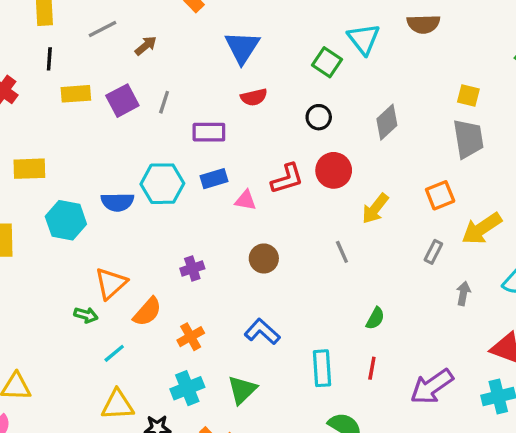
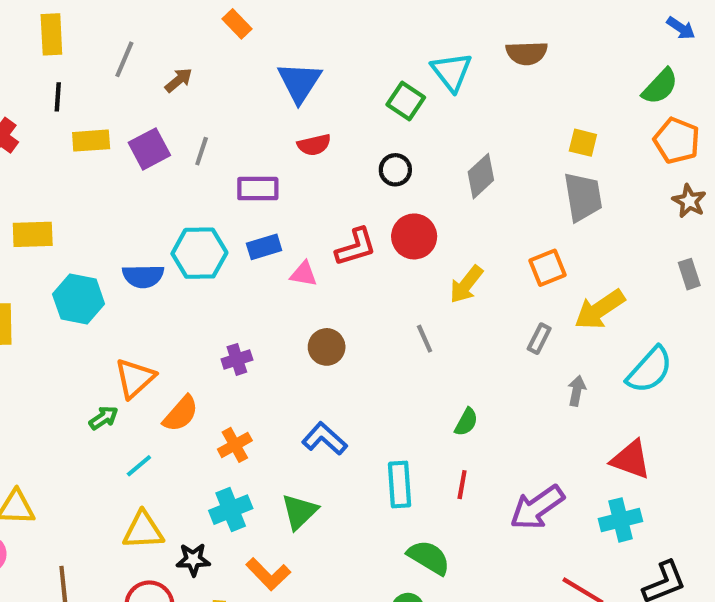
gray line: (103, 29) -> (124, 59), turned -40
green arrow: (86, 315) -> (104, 418), turned -50

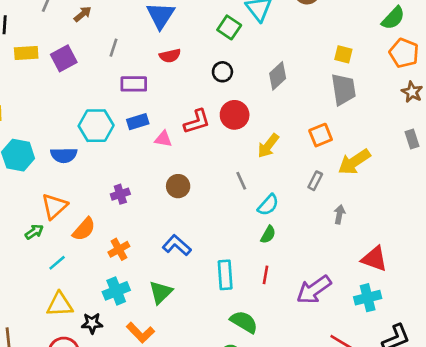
gray line: (202, 151) -> (114, 48), moved
blue semicircle: (143, 276) -> (64, 155), moved
cyan semicircle: (650, 370) -> (268, 205), moved, size x0.7

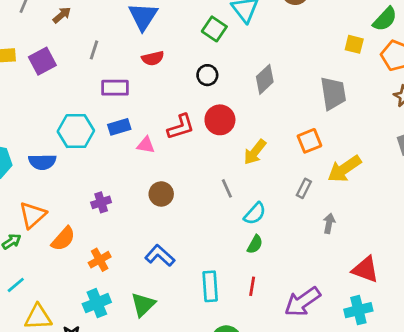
yellow square: (343, 54) -> (354, 44), moved
cyan line: (57, 263) -> (16, 285), moved

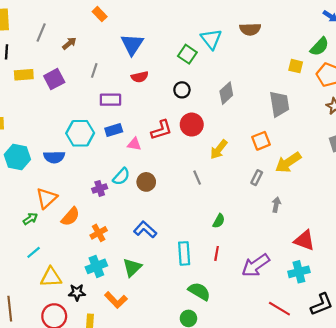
cyan semicircle: (255, 214) -> (121, 177), moved

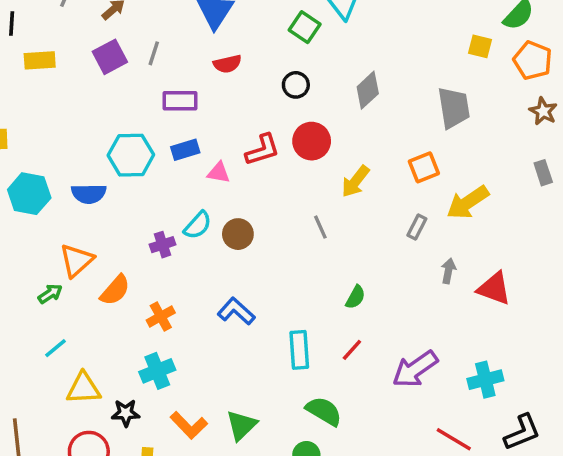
purple square: (54, 79) -> (110, 57), moved
red triangle: (304, 240) -> (494, 288), moved
red line: (217, 253) -> (352, 350), turned 32
green triangle: (132, 268) -> (241, 425), moved

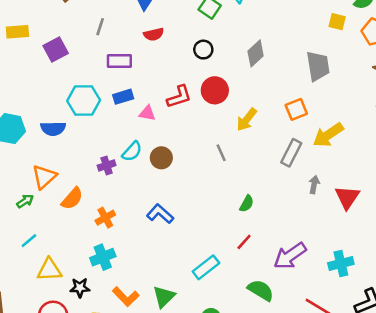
purple square: (110, 57) -> (56, 50), moved
gray rectangle: (417, 227) -> (291, 153), size x1.5
red triangle: (494, 288) -> (347, 197), turned 44
cyan rectangle: (299, 350) -> (206, 267), moved, turned 56
green semicircle: (324, 411) -> (261, 290), moved

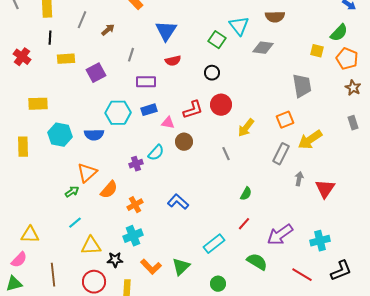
gray diamond: (256, 53) -> (263, 48), moved, turned 50
brown circle: (161, 158) -> (184, 142), moved

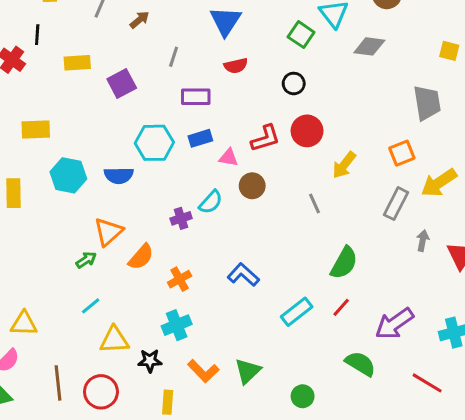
black line: (50, 38) -> (37, 35), moved
green semicircle: (246, 194) -> (344, 263), size x1.6
cyan rectangle: (214, 244) -> (297, 312), moved
red circle: (94, 282) -> (101, 392), moved

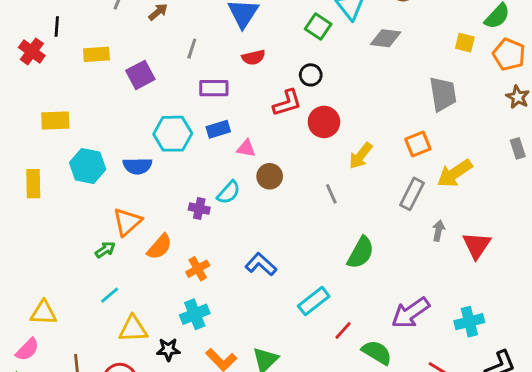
red L-shape: (266, 138) -> (287, 103), moved
purple cross: (181, 218) -> (199, 209), turned 30
red line: (341, 307) -> (343, 330), moved

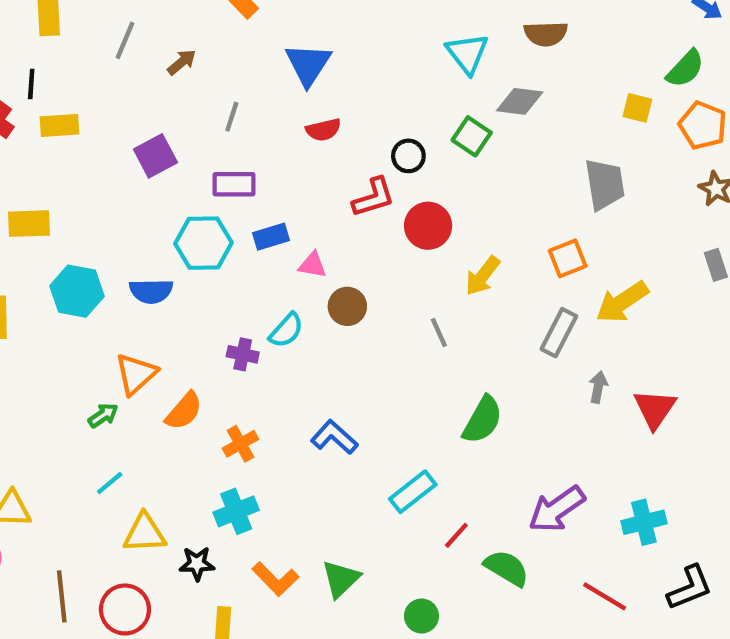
green square: (318, 27) -> (472, 136), moved
yellow rectangle: (96, 54) -> (60, 125), moved
purple rectangle: (214, 88) -> (234, 184), moved

